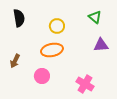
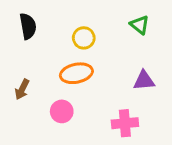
purple triangle: (101, 45) -> (144, 81), moved
pink cross: (85, 84) -> (125, 123), turned -36

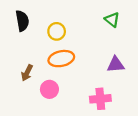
yellow circle: (84, 38) -> (57, 31), moved
brown arrow: (22, 89) -> (27, 73), moved

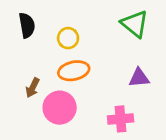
green triangle: (112, 20) -> (135, 24), size x1.5
pink circle: (49, 89) -> (60, 108), size x1.5

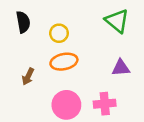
pink circle: (60, 108) -> (66, 105), moved

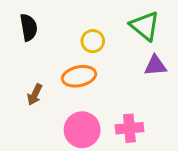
yellow circle: (59, 33) -> (93, 41), moved
purple triangle: (121, 68) -> (155, 66), moved

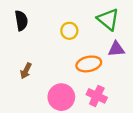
orange ellipse: (79, 76) -> (89, 64), moved
pink cross: (129, 128) -> (97, 96), turned 30

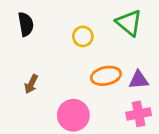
purple triangle: (116, 49) -> (139, 80), moved
pink cross: (97, 96) -> (139, 114), moved, turned -36

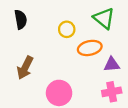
orange ellipse: (106, 76) -> (90, 48), moved
brown arrow: (31, 84) -> (25, 68), size x1.5

